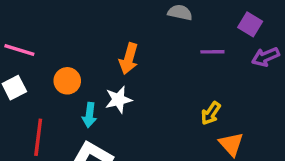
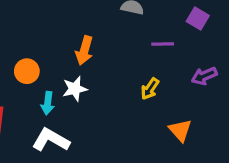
purple arrow: (265, 57) -> (204, 76), moved
yellow arrow: (211, 113) -> (150, 89), moved

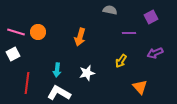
purple square: (198, 18) -> (151, 17), turned 32
orange circle: (27, 71) -> (38, 32), moved
white star: (75, 89) -> (87, 73), moved

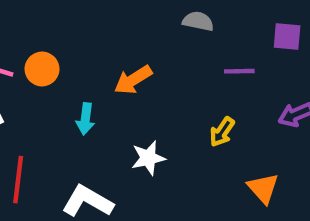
purple square: (151, 17) -> (287, 36), turned 32
orange arrow: (80, 37) -> (133, 80), turned 42
cyan arrow: (57, 70) -> (85, 119), moved

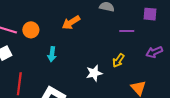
orange arrow: (133, 80) -> (71, 23), moved
white star: (148, 158) -> (94, 73), moved

